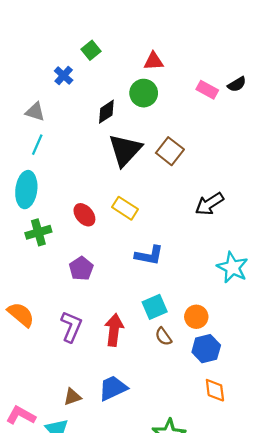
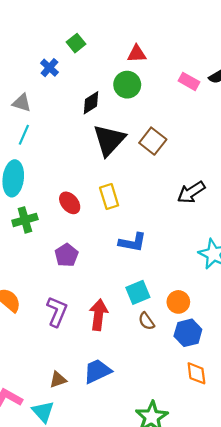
yellow rectangle: (125, 208) -> (109, 196), turned 40

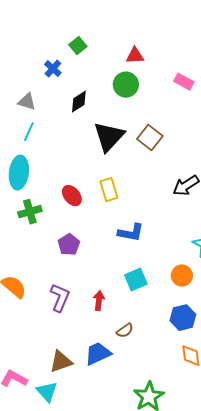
black diamond: (91, 103) -> (79, 102), moved
orange circle: (178, 302) -> (182, 276), moved
red arrow: (98, 315) -> (99, 301), size x0.7
brown semicircle: (146, 321) -> (125, 331), moved, turned -90
brown triangle: (58, 380) -> (61, 362), size x1.4

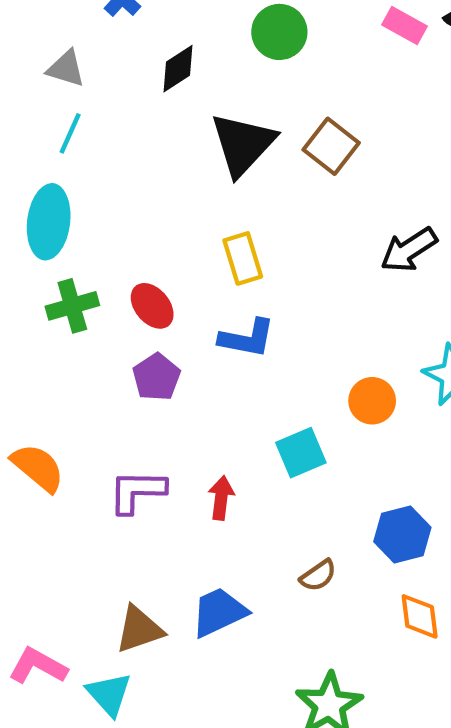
red ellipse: (72, 196) -> (152, 306), moved
blue L-shape: (131, 233) -> (247, 338), moved
orange circle: (182, 276) -> (372, 401), moved
purple L-shape: (60, 298) -> (137, 491), turned -112
brown semicircle: (125, 331) -> (318, 575), moved

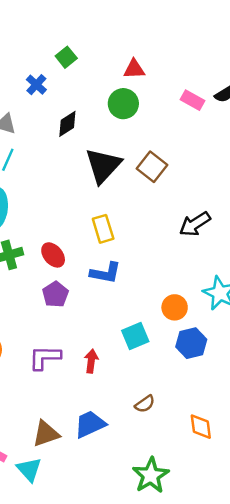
blue hexagon: (402, 534) -> (191, 343), moved

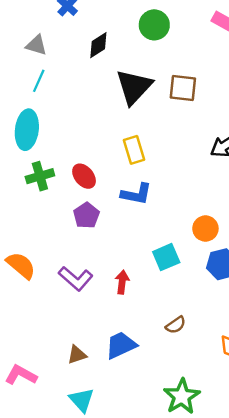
brown square: (152, 167) -> (183, 88), turned -32
purple L-shape: (45, 357) -> (76, 279), turned -140
brown triangle: (46, 434) -> (77, 355), size x0.7
cyan triangle: (29, 469) -> (82, 400), moved

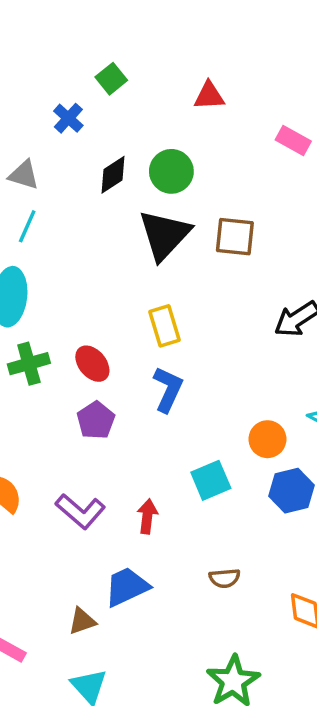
green circle: (154, 25) -> (171, 171), moved
blue L-shape: (136, 194) -> (168, 389), turned -76
brown semicircle: (176, 325) -> (225, 578), turned 30
blue trapezoid: (121, 345) -> (127, 587), moved

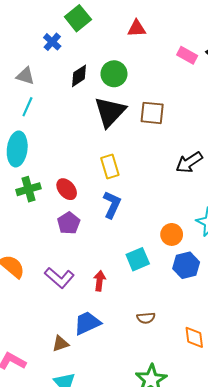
green square: (111, 79) -> (78, 18), size x1.4

